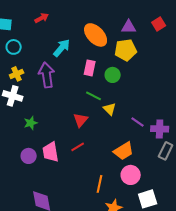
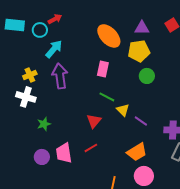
cyan circle: (14, 47) -> (40, 30), moved
cyan arrow: (62, 48) -> (54, 49), moved
green circle: (113, 75) -> (147, 76), moved
purple line: (138, 122) -> (141, 121), moved

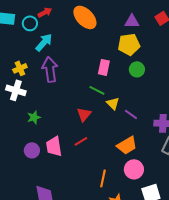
orange ellipse: (109, 36) -> (85, 17), moved
pink rectangle: (103, 69) -> (104, 67), moved

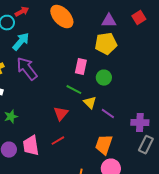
purple arrow: (50, 69) -> (27, 69), turned -30
green circle: (137, 69) -> (104, 78), moved
orange trapezoid: (127, 145) -> (104, 145), turned 140

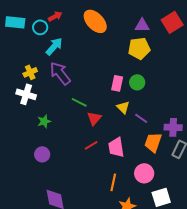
red square: (139, 18) -> (172, 22), size x1.5
pink rectangle: (81, 67) -> (117, 83), moved
green line: (74, 90) -> (79, 102), moved
orange trapezoid: (104, 145) -> (153, 142), moved
pink trapezoid: (31, 146) -> (116, 147), moved

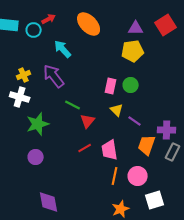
cyan arrow: (54, 46) -> (63, 49), moved, turned -84
green star: (44, 121) -> (38, 124), size x1.6
orange line: (113, 182) -> (115, 176), moved

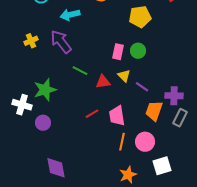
cyan arrow: (63, 49) -> (70, 15), turned -60
white cross: (20, 97) -> (22, 105), moved
red triangle: (88, 121) -> (103, 82), moved, turned 42

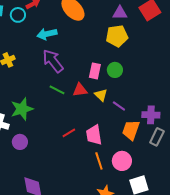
purple arrow: (61, 42) -> (53, 61), moved
red triangle: (103, 82) -> (80, 90), moved
orange line: (122, 142) -> (99, 161), turned -30

